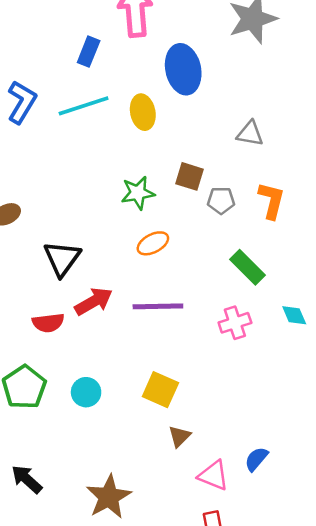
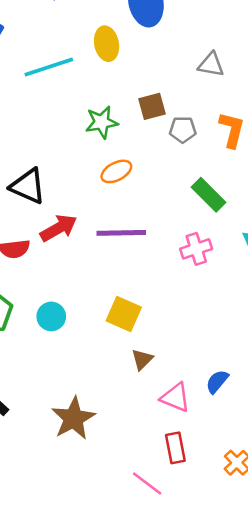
cyan line: (84, 106) -> (49, 67), moved
brown square: (189, 176) -> (152, 106), turned -32
black triangle: (62, 258) -> (28, 186), turned -42

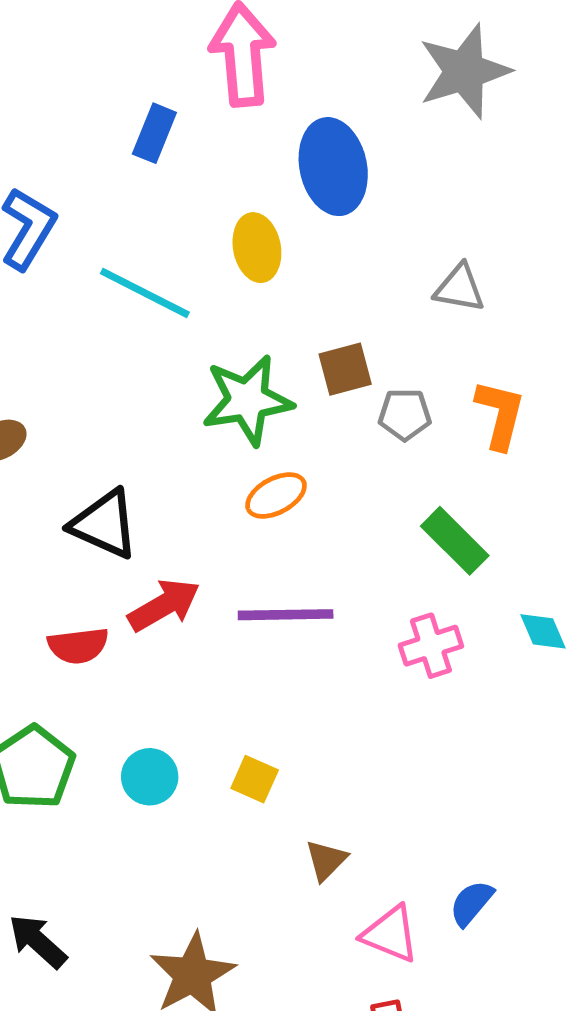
cyan line: (49, 67) -> (145, 293), turned 45
green star: (102, 122) -> (247, 400), size x1.4
yellow square: (124, 314) -> (255, 779), moved, size x0.7

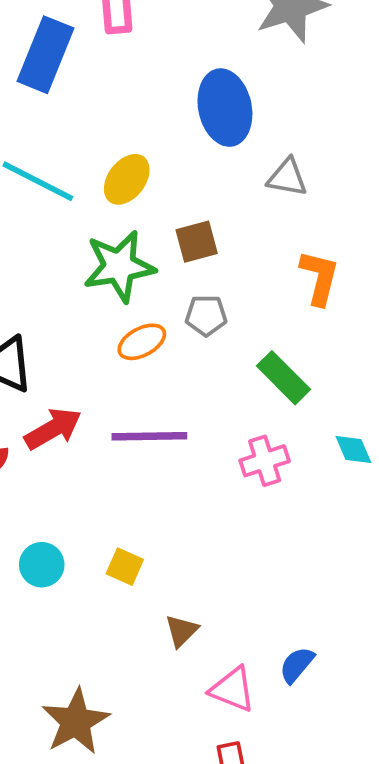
blue rectangle: (154, 133) -> (45, 55), size x1.6
blue ellipse: (333, 167) -> (225, 108), moved
yellow ellipse: (257, 248) -> (127, 179), moved, turned 48
gray pentagon: (405, 414) -> (206, 315), moved

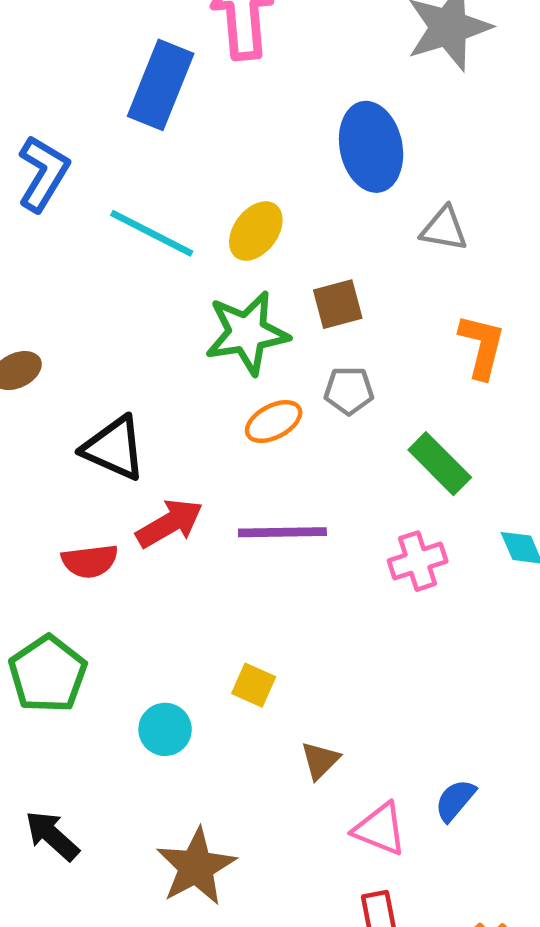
cyan circle: (42, 565) -> (165, 729), moved

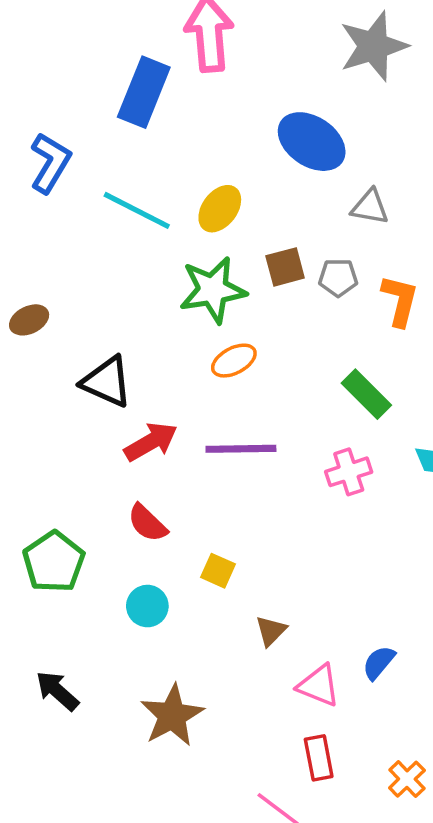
blue ellipse: (371, 147) -> (312, 142), turned -44
gray pentagon: (349, 390) -> (338, 278), moved
red semicircle: (90, 561) -> (147, 523), moved, turned 51

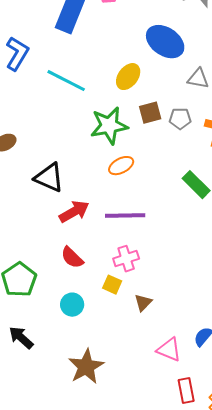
yellow ellipse: (220, 209) -> (128, 77), moved
pink cross: (349, 472) -> (126, 259), moved
brown triangle: (271, 631) -> (143, 303), moved
black arrow: (57, 691) -> (21, 338), moved
red rectangle: (319, 758) -> (186, 391), moved

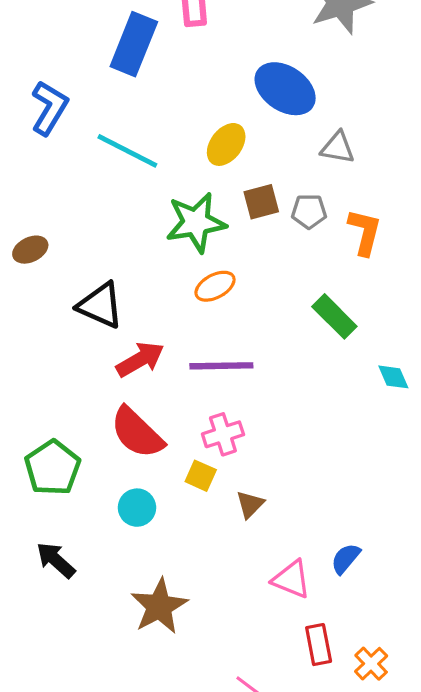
red semicircle: (72, 258) -> (137, 433), size x1.5

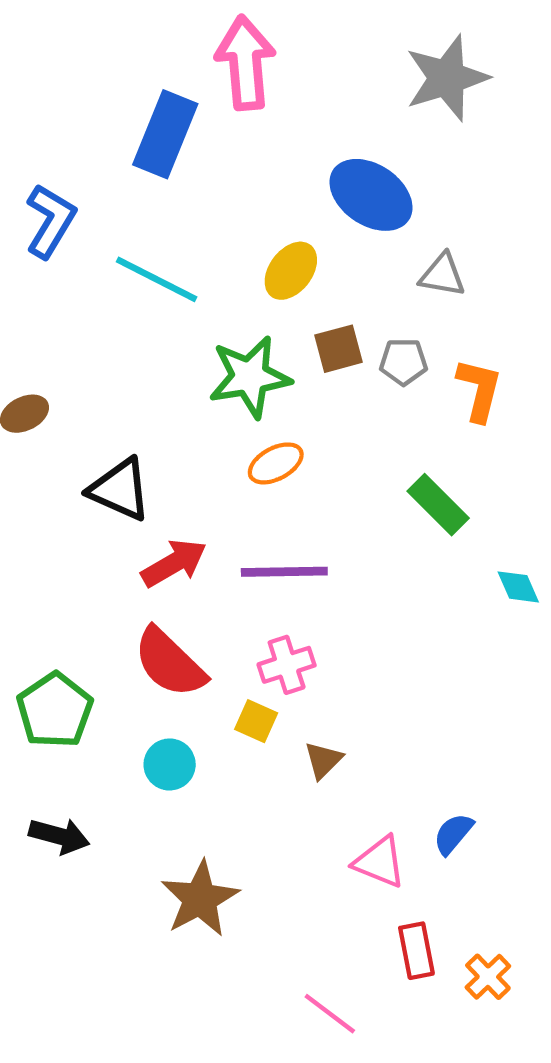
black arrow: (56, 560) -> (59, 836), turned 153

